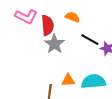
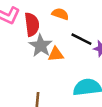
orange triangle: (68, 80) -> (56, 54), moved

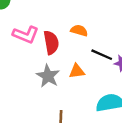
gray star: (41, 46) -> (48, 76), moved

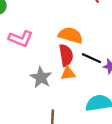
orange semicircle: (79, 30) -> (71, 35), size x1.5
red semicircle: (51, 42) -> (66, 55), moved

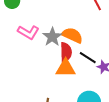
orange triangle: (68, 73) -> (66, 68), size x1.5
gray star: (41, 77) -> (52, 37), moved

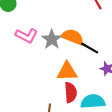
red semicircle: (66, 52) -> (71, 92), moved
black line: (88, 58) -> (90, 48), moved

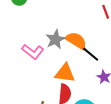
pink L-shape: (27, 36) -> (33, 52), moved

